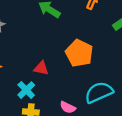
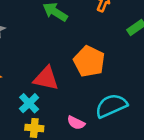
red triangle: (41, 68) -> (46, 78), size x1.5

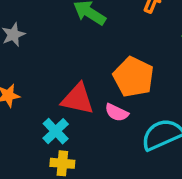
pink semicircle: (76, 123) -> (117, 113), moved

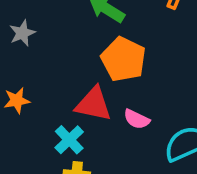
orange pentagon: (133, 77) -> (123, 59), moved

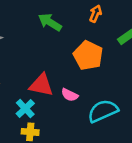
orange pentagon: (123, 59) -> (88, 55), moved

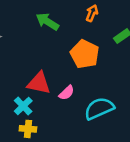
pink semicircle: (70, 95) -> (67, 93), turned -70

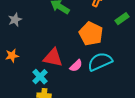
cyan semicircle: (99, 108) -> (100, 62), moved

